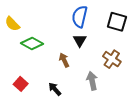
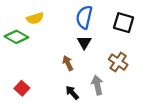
yellow semicircle: (12, 24) -> (35, 18), moved, turned -63
green diamond: (32, 44) -> (16, 37), moved
black arrow: (55, 89) -> (72, 93), moved

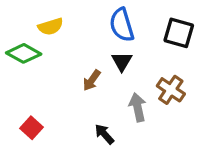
blue semicircle: (84, 17) -> (122, 25), turned -30
brown arrow: (68, 63) -> (92, 80), moved, turned -120
gray arrow: (97, 85) -> (138, 107), moved

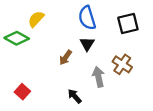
yellow semicircle: (51, 27) -> (36, 19), turned 150
black square: (179, 33) -> (128, 23), turned -30

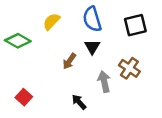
yellow semicircle: (36, 19) -> (51, 22), moved

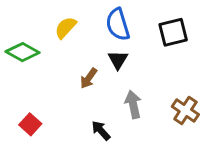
brown cross: (129, 68) -> (185, 111), moved

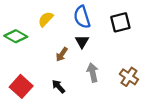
red square: (30, 124) -> (21, 86), size x1.5
black arrow: (101, 130) -> (58, 86), moved

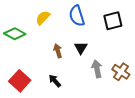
black triangle: (82, 42) -> (81, 48), moved
brown arrow: (62, 54) -> (58, 51), turned 128
gray arrow: (93, 73) -> (97, 69), moved

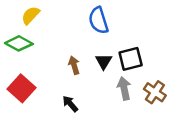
yellow semicircle: (43, 18) -> (30, 15), moved
black square: (113, 21) -> (131, 59), moved
red square: (20, 81) -> (22, 88), moved

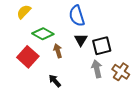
green diamond: (19, 43) -> (43, 34), moved
black triangle: (104, 61) -> (81, 40), moved
red square: (22, 88) -> (28, 57), moved

